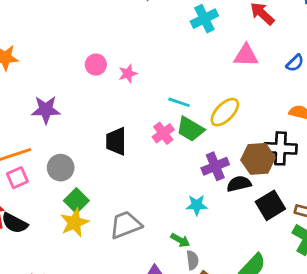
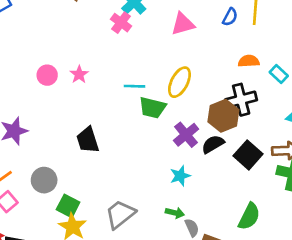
pink cross: (163, 133) -> (121, 23), moved

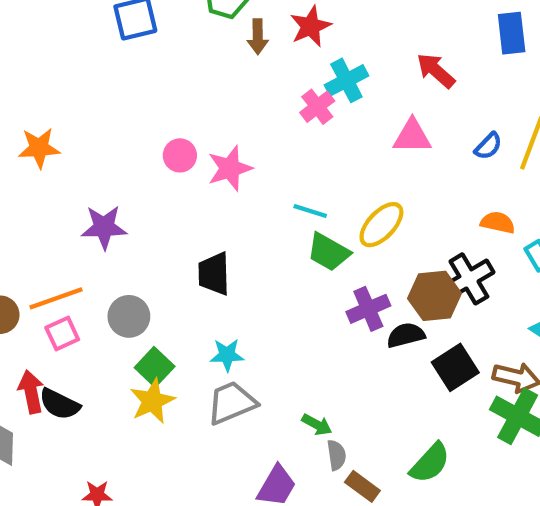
pink star: (79, 74) -> (230, 168), size x1.5
black cross: (241, 100) -> (469, 279), turned -32
cyan star: (180, 176) -> (227, 355), moved

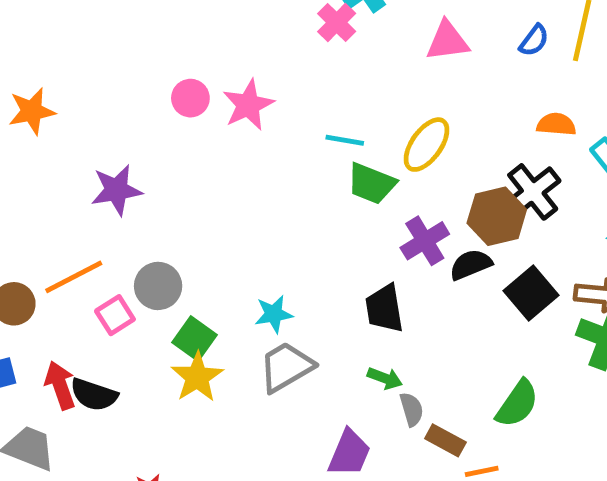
black trapezoid: (214, 274) -> (384, 308), moved
pink square: (62, 334) -> (115, 315), moved

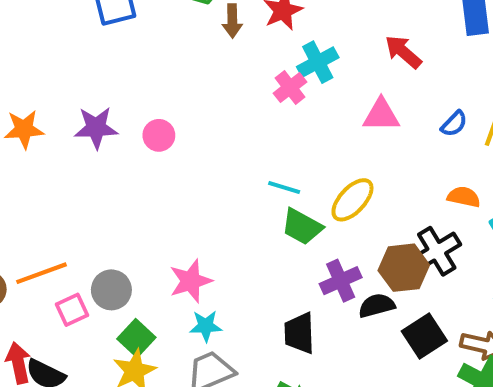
pink star: (248, 105) -> (191, 281), moved
purple star: (116, 190) -> (96, 128), moved

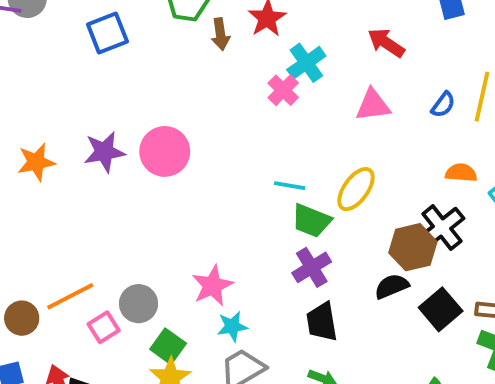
pink circle: (159, 135) -> (165, 151), size x1.6
purple cross: (341, 281) -> (312, 267), moved

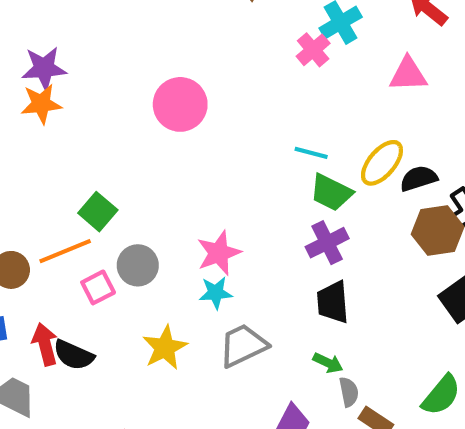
purple star: (104, 152) -> (44, 68), moved
black semicircle: (392, 286) -> (419, 178), moved
cyan star: (232, 326) -> (216, 293), moved
green square: (168, 346) -> (98, 212), moved

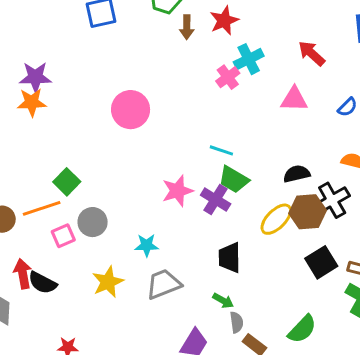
yellow ellipse: (382, 163) -> (276, 219), moved
purple cross: (327, 243) -> (216, 200), moved, turned -36
pink star: (219, 253) -> (177, 191), moved

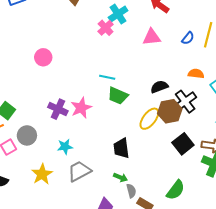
pink circle: (131, 110) -> (43, 57), size x0.7
purple cross: (216, 200) -> (58, 109), moved

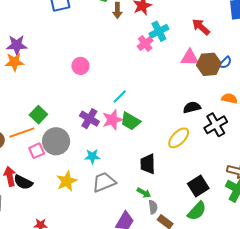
cyan line: (107, 77) -> (120, 97), moved, turned -63
green trapezoid: (118, 96) -> (130, 121), moved
brown hexagon: (170, 111) -> (209, 64), moved
gray circle: (27, 135) -> (56, 141), size x1.4
black square: (183, 144) -> (198, 186), moved

